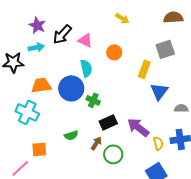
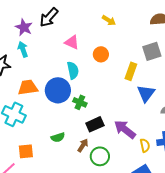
black arrow: (62, 34) -> (49, 17), moved
cyan arrow: (36, 47) -> (23, 49), turned -98

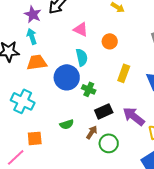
yellow rectangle: (131, 71) -> (124, 73), moved
orange trapezoid: (28, 87) -> (37, 62), moved

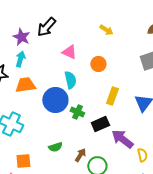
cyan arrow: (32, 36) -> (20, 59), turned 35
black rectangle: (104, 111) -> (100, 124), moved

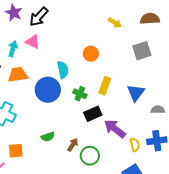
yellow arrow: (106, 30) -> (115, 23), moved
purple star: (21, 37) -> (14, 13), moved
pink triangle: (69, 52) -> (33, 42), moved
green cross: (77, 112) -> (80, 94), moved

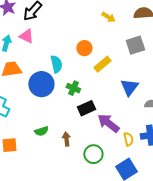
yellow rectangle: (105, 86) -> (102, 64), moved, turned 30
brown arrow: (73, 145) -> (66, 139), turned -40
green circle: (90, 156) -> (93, 154), moved

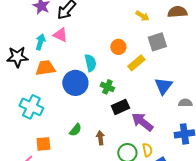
gray square: (135, 45) -> (157, 42), moved
green semicircle: (41, 131) -> (75, 130), turned -32
yellow semicircle: (128, 139) -> (147, 150), moved

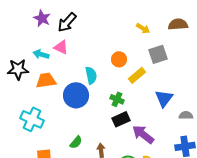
cyan arrow: (40, 42) -> (41, 54), turned -91
green cross: (107, 87) -> (117, 99), moved

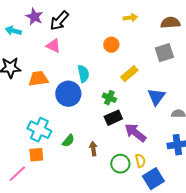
yellow arrow: (143, 28) -> (130, 18), moved, turned -40
cyan arrow: (41, 54) -> (13, 31), moved
gray square: (158, 54) -> (164, 53), moved
orange circle: (119, 59) -> (111, 45), moved
cyan cross: (32, 119) -> (39, 130), moved

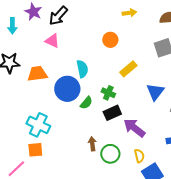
cyan arrow: (13, 31) -> (12, 26), turned -105
green semicircle: (68, 141) -> (86, 103), moved
green circle: (120, 164) -> (110, 154), moved

